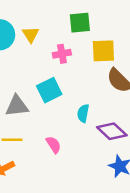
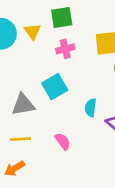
green square: (80, 23) -> (62, 18), moved

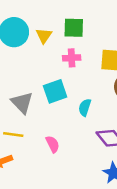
gray triangle: (23, 105) -> (22, 103), turned 45
cyan semicircle: (91, 108) -> (85, 107), moved

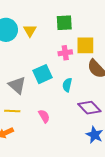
green square: (74, 28) -> (64, 23), moved
pink cross: (72, 58) -> (65, 53), moved

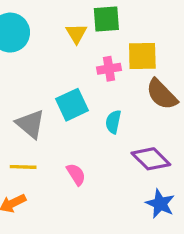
yellow triangle: (30, 31) -> (76, 33), moved

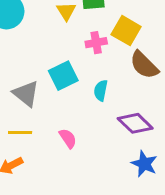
yellow square: (142, 56) -> (126, 31), turned 32

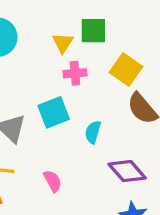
pink cross: (96, 43) -> (75, 73), moved

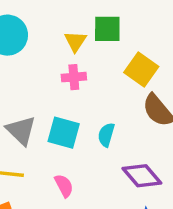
pink cross: (75, 73) -> (74, 77), moved
cyan square: (54, 112) -> (64, 133), moved, turned 36

